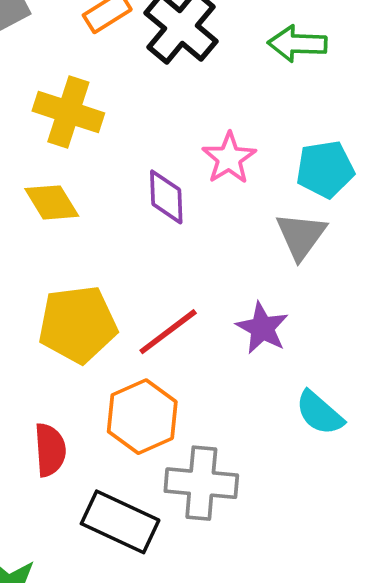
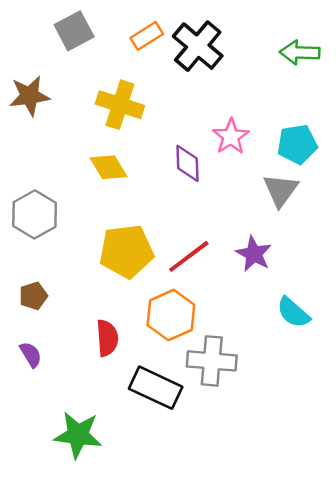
green arrow: (297, 44) -> (300, 52), moved

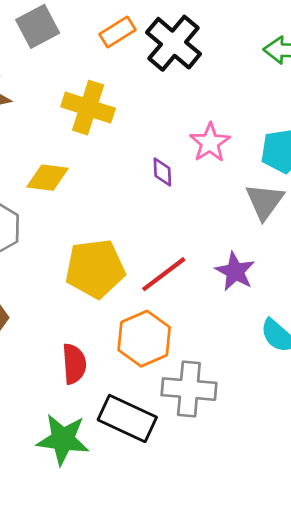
purple diamond: (188, 163) -> (162, 172), size x0.7
yellow diamond: (108, 167) -> (48, 178), moved, turned -51
green star: (78, 435) -> (63, 439), moved

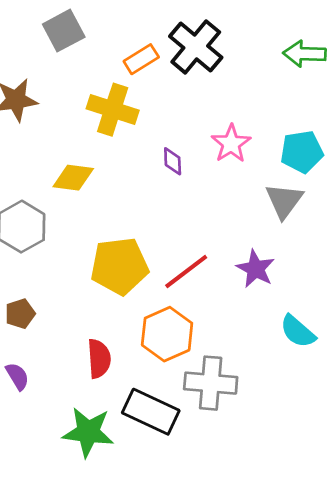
orange rectangle: (118, 32) -> (141, 59), moved
purple diamond: (162, 172) -> (173, 161), moved

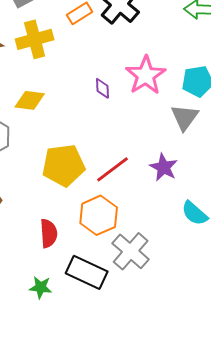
yellow cross: (113, 110) -> (35, 39), moved, turned -33
pink star: (231, 144) -> (146, 75), size x1.4
gray cross: (211, 383) -> (131, 251), turned 36
green star: (88, 432) -> (41, 287), size x0.6

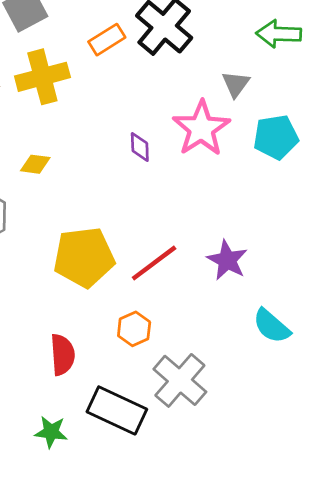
yellow diamond: (30, 100) -> (35, 164), size x0.7
gray triangle: (185, 117) -> (236, 84), moved, size x0.7
orange hexagon: (99, 215) -> (134, 329), size x0.6

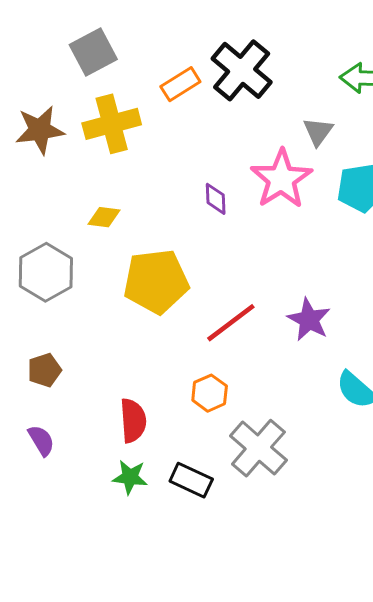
yellow pentagon: (84, 257) -> (156, 281), moved
black rectangle: (117, 410) -> (191, 480), size x0.7
green star: (51, 432) -> (130, 477), moved

